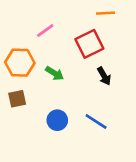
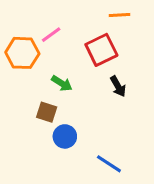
orange hexagon: (20, 63) -> (22, 53), moved
brown square: (17, 99) -> (47, 112), moved, turned 30
blue line: (96, 122) -> (109, 164), moved

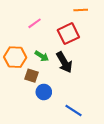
orange hexagon: (22, 53) -> (15, 57), moved
black arrow: (118, 86) -> (64, 62), moved, size x1.5

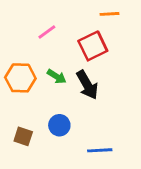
brown square: (32, 76) -> (23, 136), moved
blue line: (74, 110) -> (100, 150), turned -36

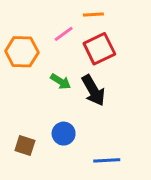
orange line: (109, 14) -> (93, 14), moved
pink line: (47, 32) -> (64, 34), moved
orange hexagon: (20, 78) -> (22, 52), moved

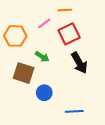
black arrow: (93, 90) -> (79, 63), moved
brown square: (25, 145) -> (24, 73), moved, size x1.5

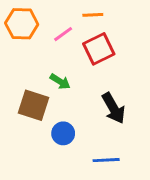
orange hexagon: (15, 36) -> (22, 24), moved
black arrow: (79, 63) -> (114, 108), moved

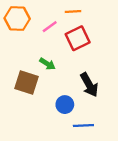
blue circle: (63, 133) -> (65, 105), moved

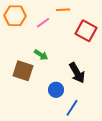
red square: (78, 38) -> (86, 31), moved, turned -35
blue line: (83, 125) -> (72, 108), turned -54

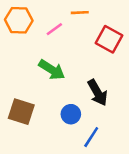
green arrow: (41, 55) -> (52, 70), size x1.5
brown square: (23, 71) -> (21, 112), moved

